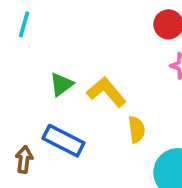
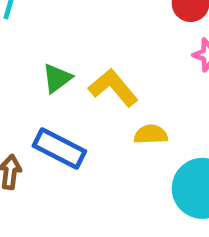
yellow semicircle: (137, 129) -> (151, 134), turned -84

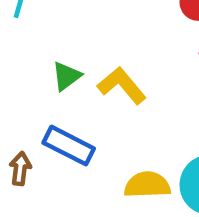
yellow semicircle: (151, 134) -> (147, 185), moved, size x1.4

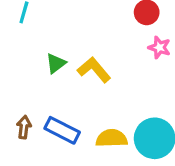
blue rectangle: (69, 146) -> (62, 130), moved

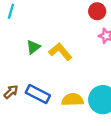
brown arrow: (24, 127) -> (11, 92), turned 40

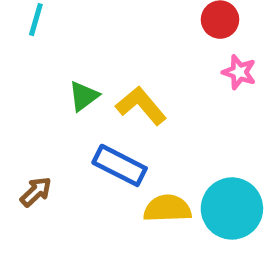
blue rectangle: (38, 94) -> (120, 165), moved

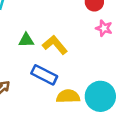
green triangle: (84, 96) -> (26, 40), turned 35

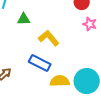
green triangle: (26, 40) -> (24, 19), moved

